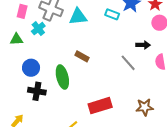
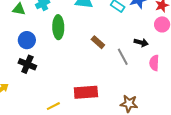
brown rectangle: (82, 56) -> (98, 42), moved
green ellipse: (62, 77) -> (58, 27), moved

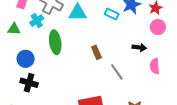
brown rectangle: (98, 42) -> (96, 52), turned 32
gray line: (123, 57) -> (117, 72), moved

